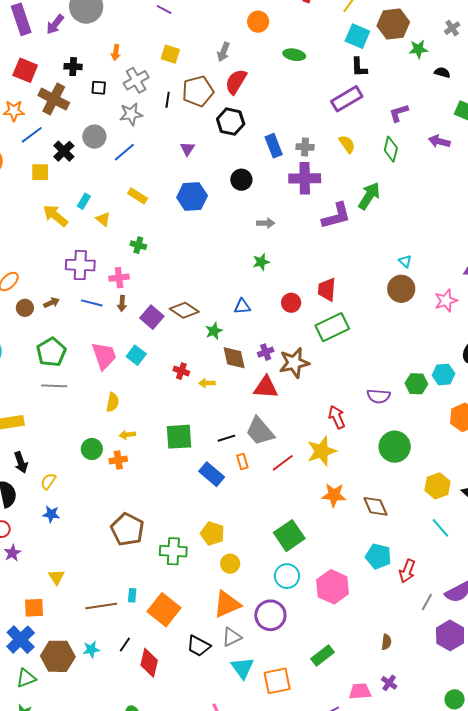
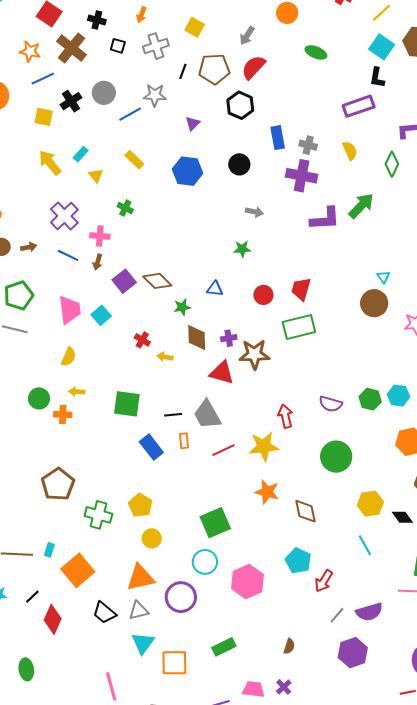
gray star: (131, 114) -> (155, 95), moved
purple cross: (80, 265) -> (64, 216), turned 32

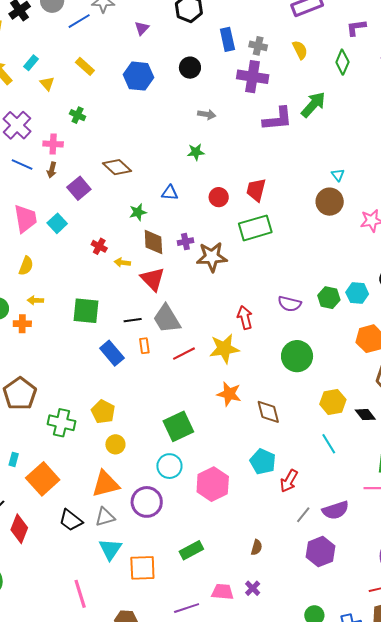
brown diamond: (157, 281) -> (117, 167), moved
red triangle: (222, 373) -> (153, 279), moved, turned 32

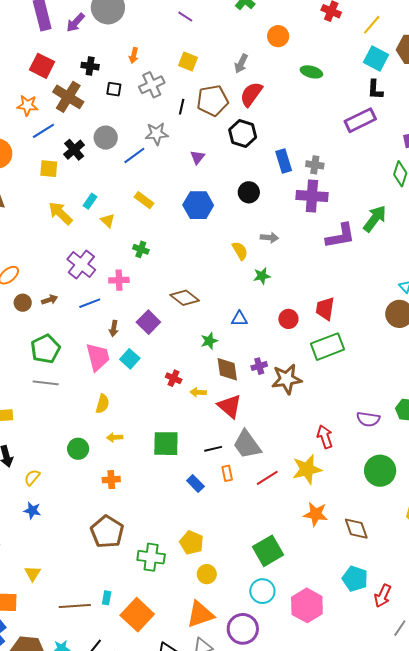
yellow semicircle: (300, 50) -> (240, 251), moved
blue line: (22, 164) -> (90, 303), turned -40
brown arrow: (52, 170) -> (114, 328), moved
orange cross: (22, 324) -> (111, 480), moved
blue rectangle: (112, 353) -> (195, 483), size x0.7

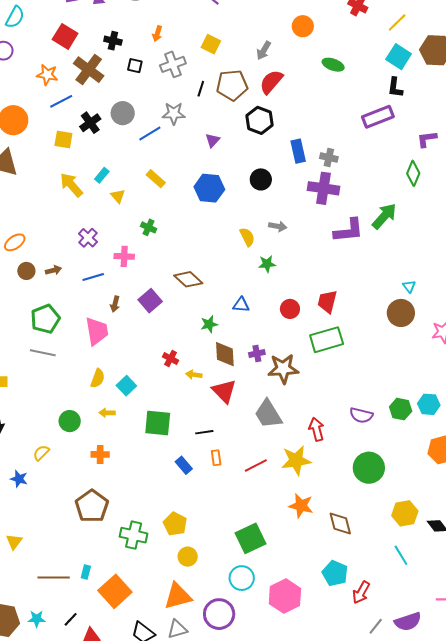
purple cross: (81, 265) -> (88, 238), size x0.7
cyan square: (130, 359) -> (126, 386), moved
gray trapezoid: (247, 445) -> (268, 414), moved
yellow semicircle: (32, 477) -> (41, 453), moved

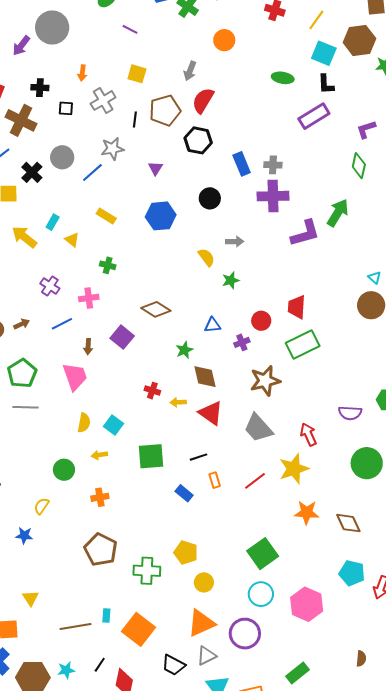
green ellipse: (333, 65) -> (283, 78), moved
purple cross: (257, 353) -> (242, 342), moved

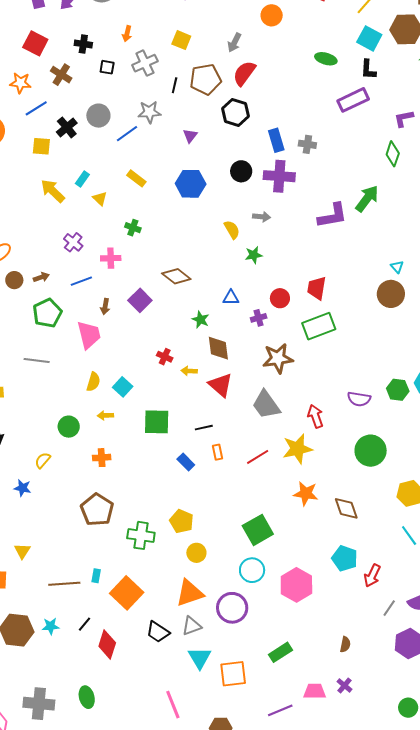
brown cross: (21, 120) -> (61, 75), size x0.7
purple cross: (273, 196) -> (279, 176), moved
green star: (184, 350) -> (201, 320), turned -30
green pentagon: (22, 373) -> (47, 313), moved

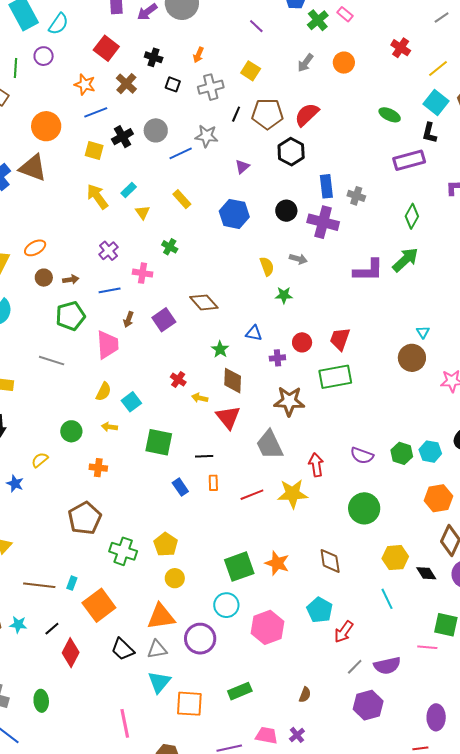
gray arrow: (234, 42) -> (305, 63), moved
green diamond: (393, 154) -> (412, 216), moved
orange star: (306, 494) -> (277, 563), moved

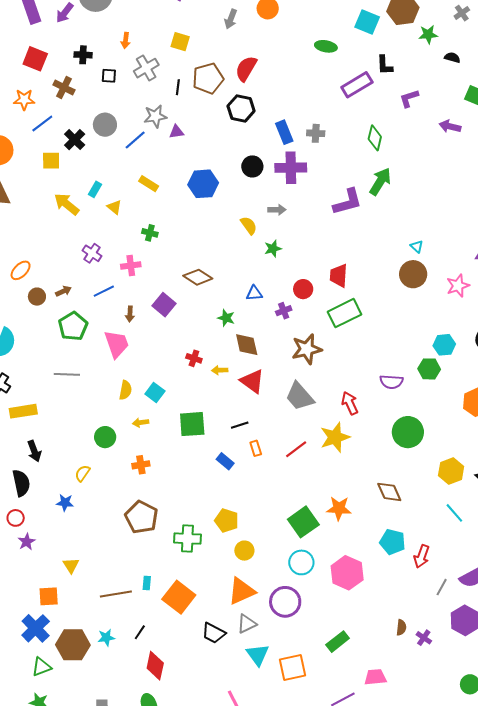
black L-shape: (429, 133) -> (385, 65), moved
purple triangle: (242, 167) -> (176, 132), moved, turned 49
cyan hexagon: (430, 452) -> (444, 345), moved
red diamond: (71, 653) -> (155, 666), moved
purple cross: (297, 735) -> (424, 638), moved

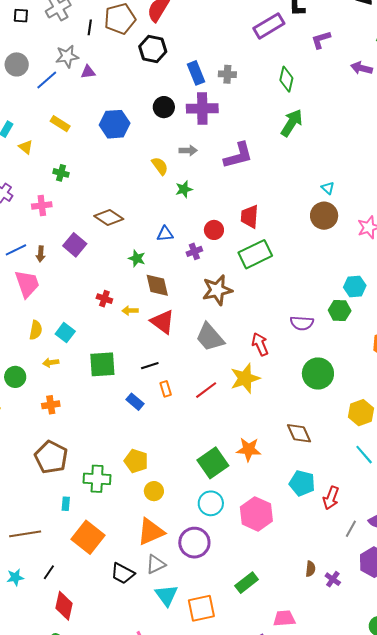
purple L-shape: (348, 202) -> (238, 156), moved
blue line: (104, 291) -> (16, 250), moved
cyan rectangle: (147, 583) -> (66, 504), moved

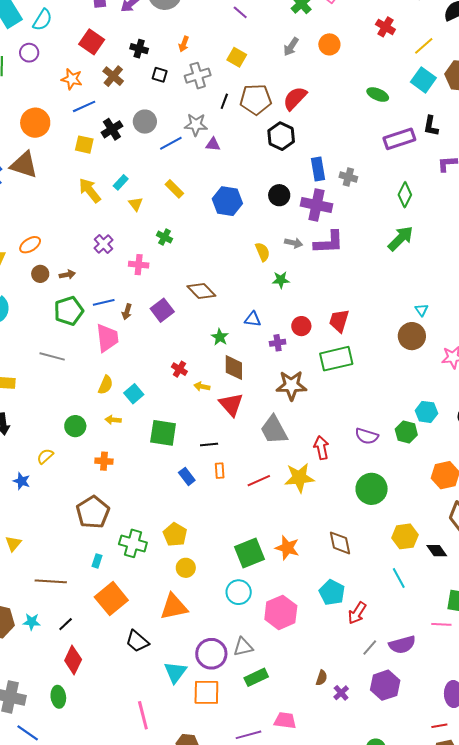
purple L-shape: (238, 156) -> (329, 242), moved
purple circle: (194, 543) -> (211, 654), moved
gray triangle: (156, 564) -> (243, 647), moved

